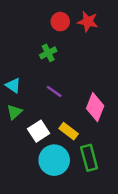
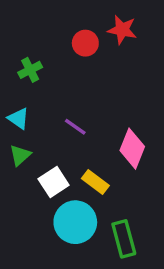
red circle: (60, 22) -> (85, 43), moved
green cross: (48, 53) -> (30, 70), moved
green rectangle: (89, 158) -> (124, 239), moved

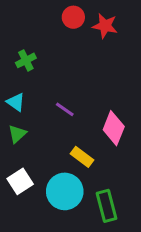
red circle: (85, 43) -> (73, 17), moved
white square: (54, 182) -> (20, 181), moved

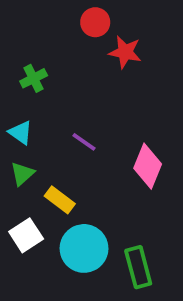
red star: (105, 26) -> (125, 52), moved
yellow rectangle: (82, 157) -> (60, 200), moved

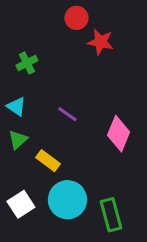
white square: (26, 235) -> (21, 204), moved

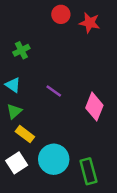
red star: (101, 42) -> (90, 23), moved
yellow rectangle: (48, 161) -> (25, 134), moved

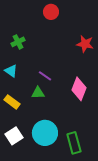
red star: (90, 23) -> (85, 44), moved
green triangle: (14, 111) -> (38, 93), moved, turned 40
yellow rectangle: (25, 134) -> (12, 102), moved

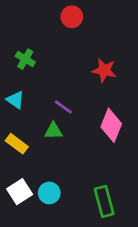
green cross: (18, 42) -> (25, 59), turned -32
red star: (85, 44) -> (104, 70), moved
cyan circle: (45, 133) -> (49, 193), moved, size x0.6

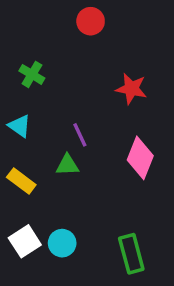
purple line: (63, 107) -> (80, 135), turned 30

